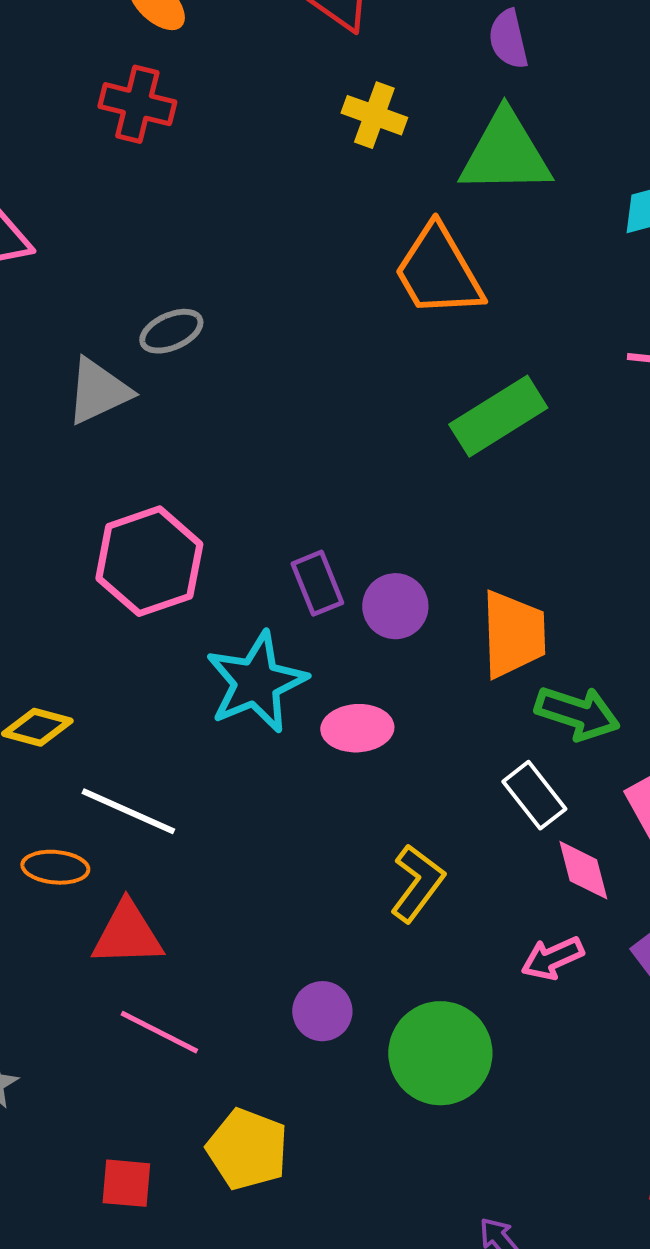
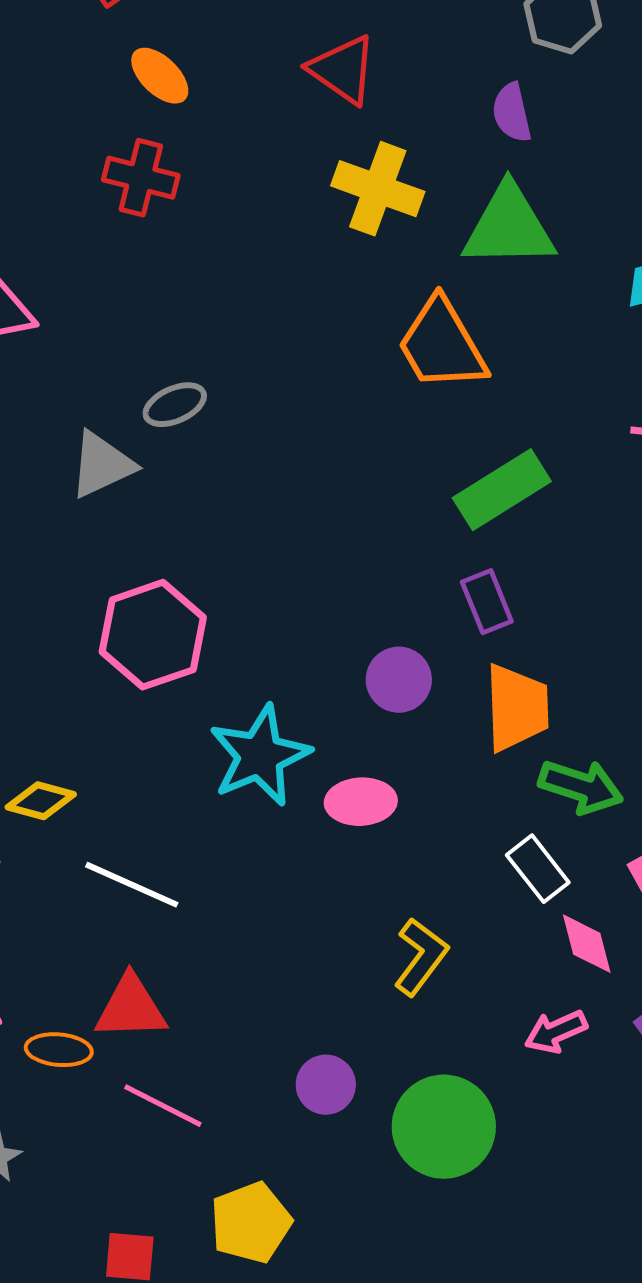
yellow cross: (374, 115) -> (378, 189), size x1.4
purple rectangle: (317, 583) -> (487, 602), moved
orange ellipse: (55, 867) -> (59, 1050), moved
yellow pentagon: (247, 1149) -> (251, 1223), turned 30

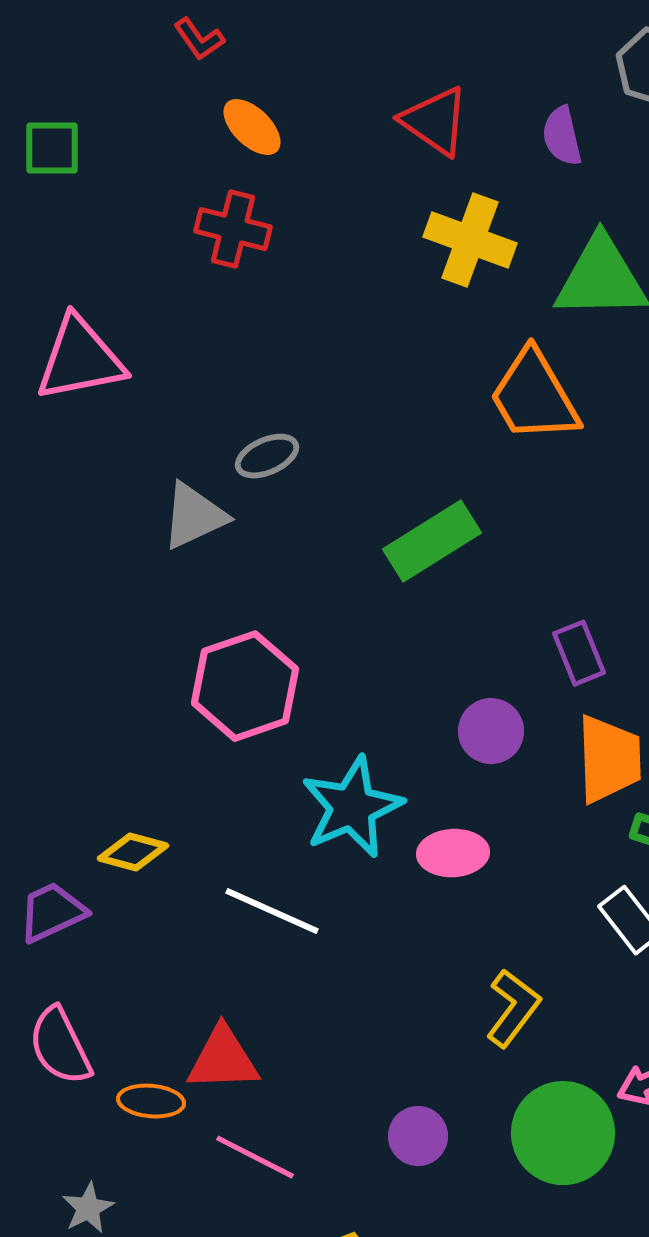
purple semicircle: (512, 113) -> (562, 136), moved
green rectangle: (502, 490) -> (432, 541), moved
white line: (132, 885) -> (272, 911), moved
green circle: (444, 1127) -> (563, 1133), moved

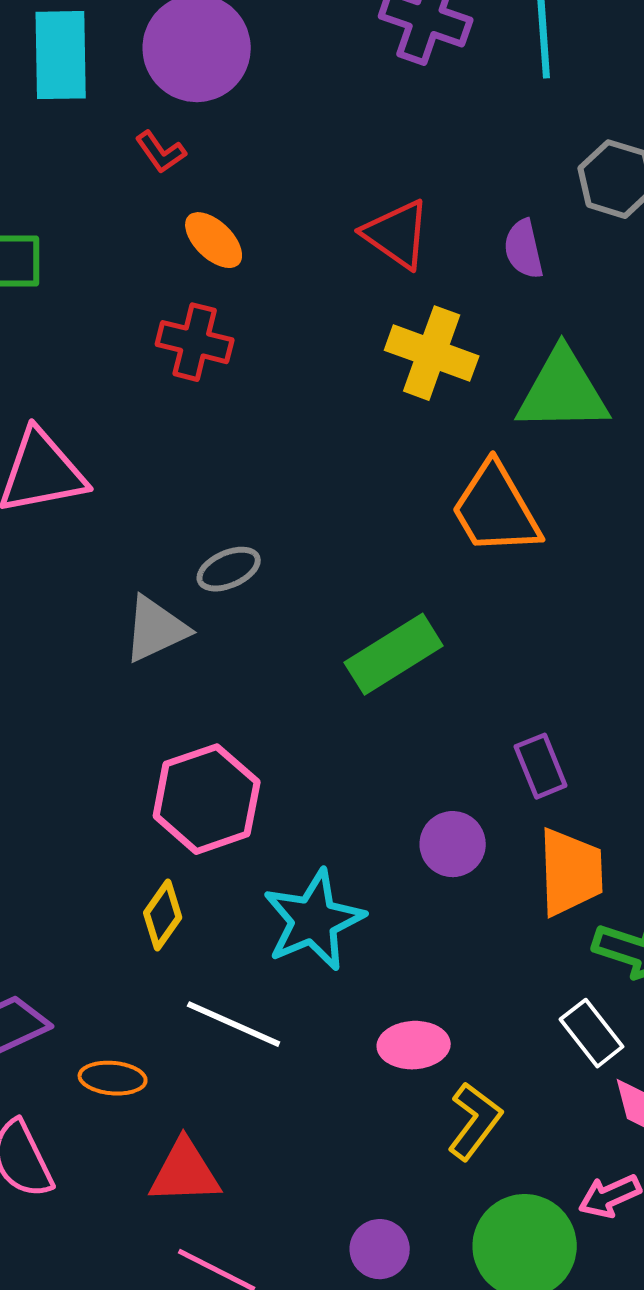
yellow diamond: (133, 852) -> (163, 915), moved, turned -70
pink ellipse: (453, 853) -> (414, 1045), moved
orange ellipse: (151, 1101) -> (113, 1078), moved

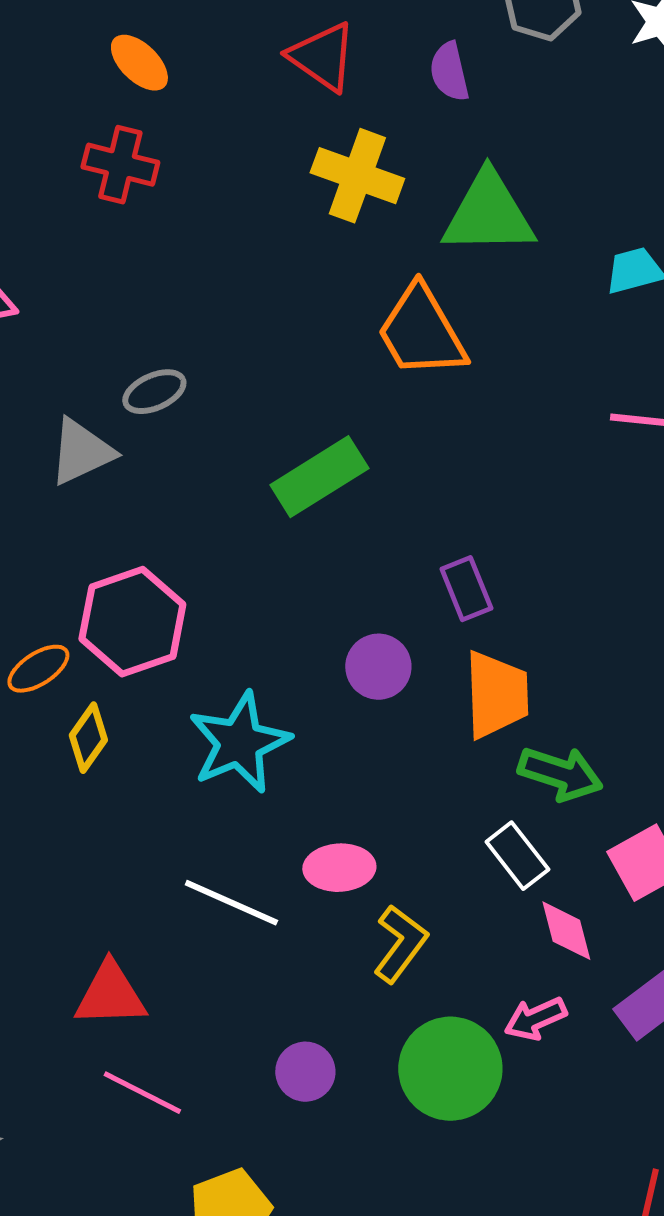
white line: (234, 1024) -> (231, 903), moved
orange ellipse: (113, 1078) -> (38, 669), moved, turned -38

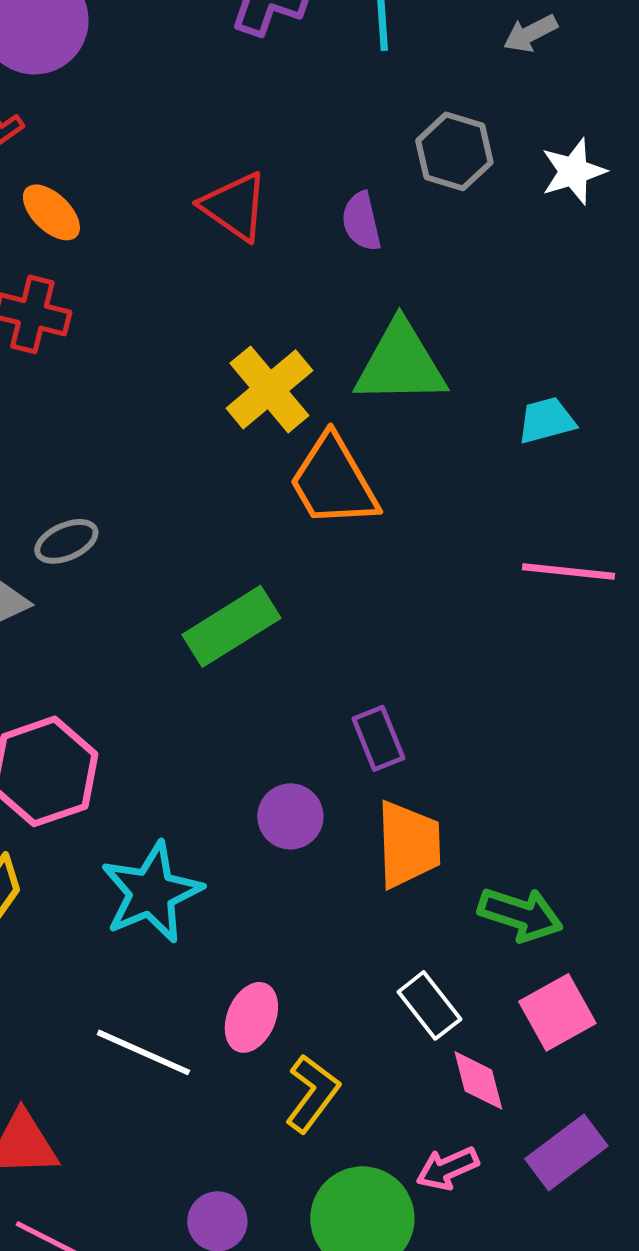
yellow cross: (357, 176) -> (269, 389), moved, turned 30
green arrow: (560, 774) -> (520, 914), moved
pink ellipse: (339, 868) -> (251, 1017), turned -64

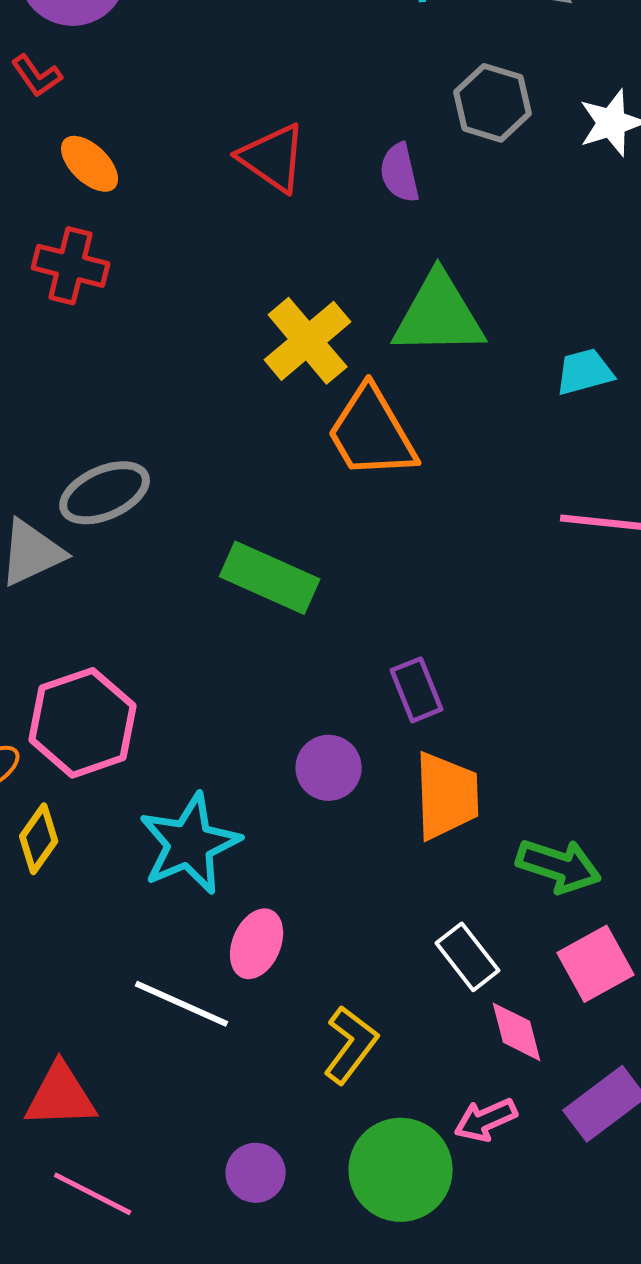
gray ellipse: (66, 541) -> (105, 493), size x1.4
green rectangle: (231, 626) -> (270, 578), turned 56
pink ellipse: (251, 1017) -> (257, 944), moved

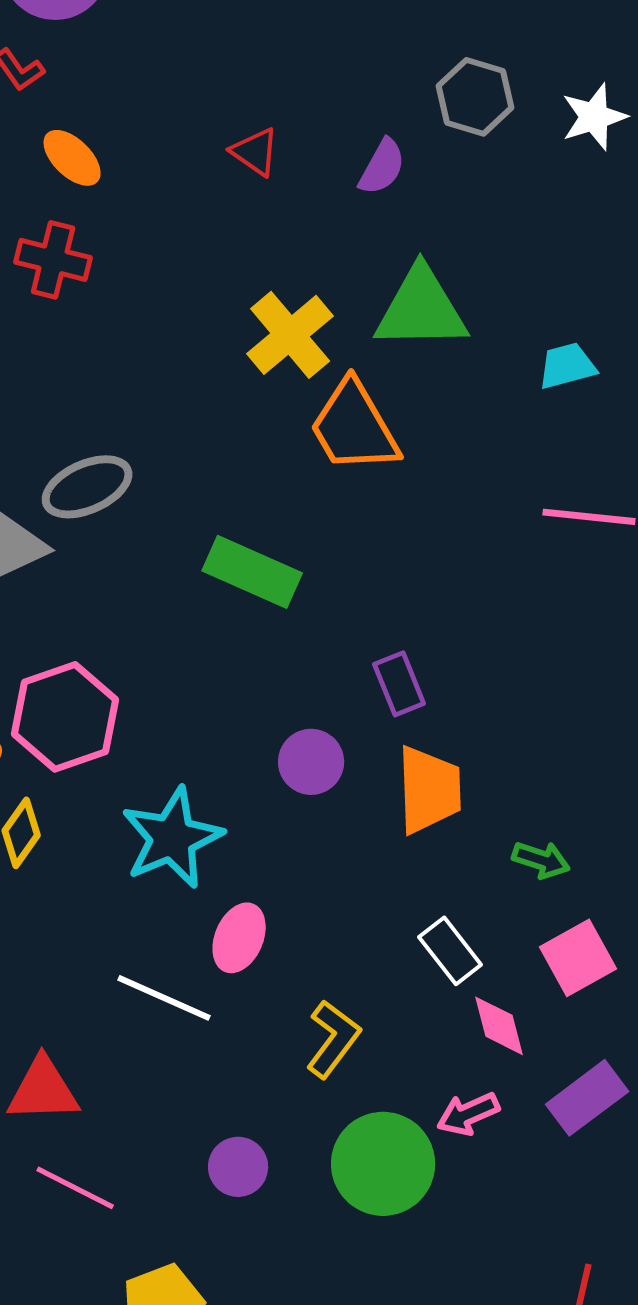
red triangle: (273, 158) -> (255, 152), size x0.7
purple semicircle: (400, 173) -> (382, 167), turned -138
green arrow: (559, 866) -> (541, 860), size x0.7

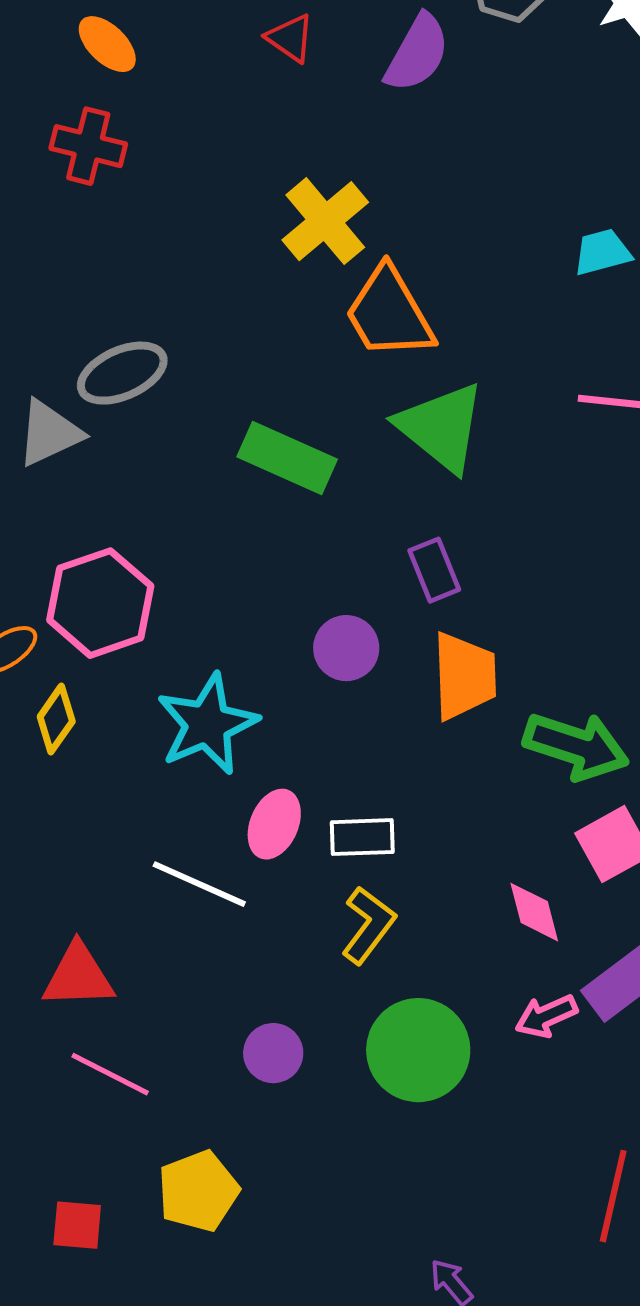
purple semicircle: (382, 167) -> (417, 53), size x1.4
green triangle: (421, 309) -> (441, 427), moved, turned 40
green arrow: (541, 860) -> (576, 746), size x1.8
white rectangle: (450, 951) -> (362, 837), moved, turned -54
pink arrow: (468, 1114) -> (546, 1016), moved

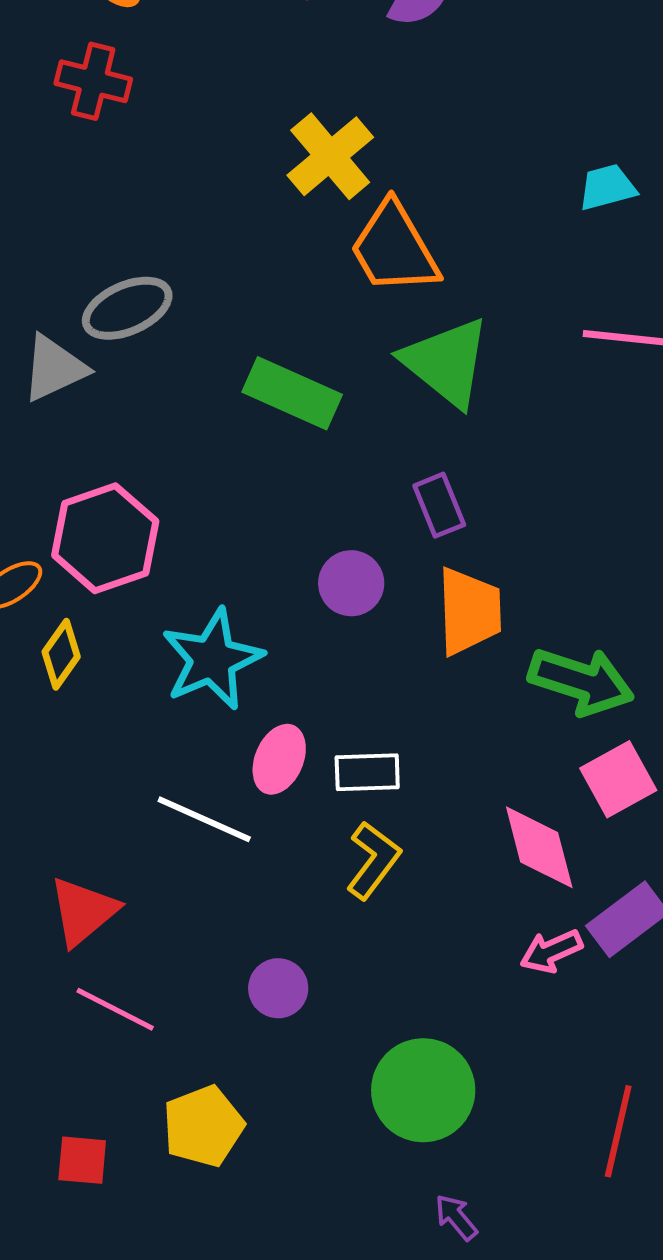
pink diamond: (534, 912) -> (539, 847), size x1.4
red triangle: (78, 976) -> (83, 911), turned -38
green circle: (418, 1050) -> (423, 1090), moved

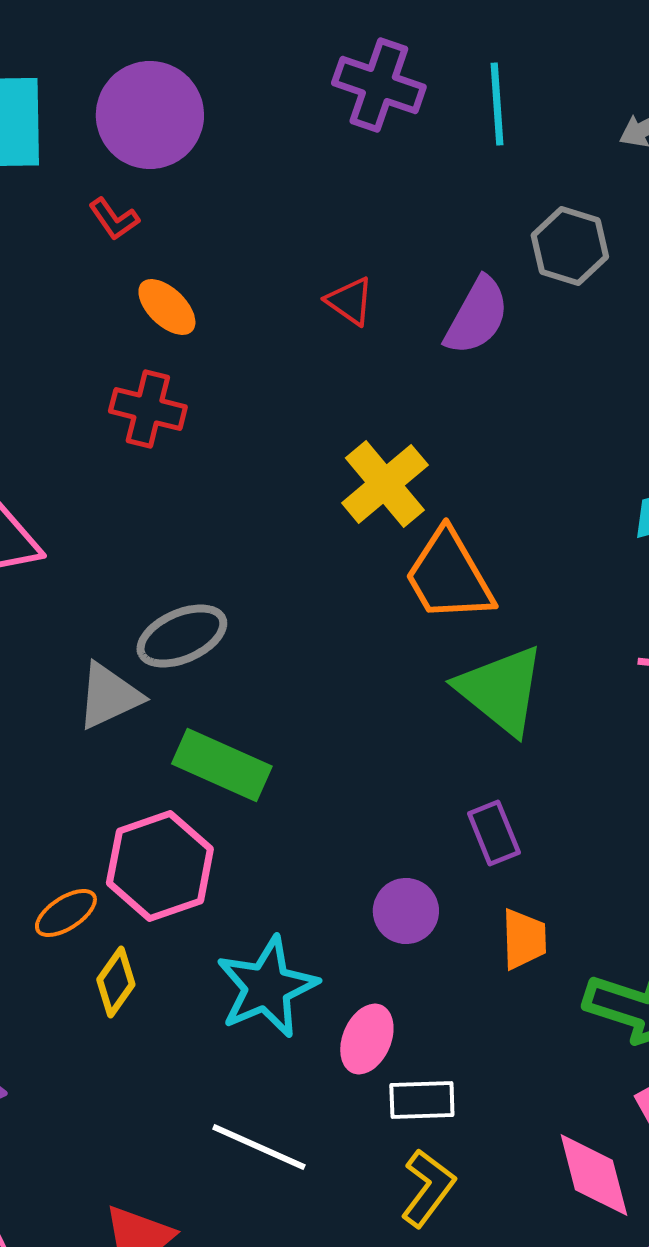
green rectangle: (292, 393) -> (222, 765), moved
orange trapezoid: (469, 611) -> (524, 939), size x0.7
pink ellipse: (279, 759) -> (367, 1039), moved

